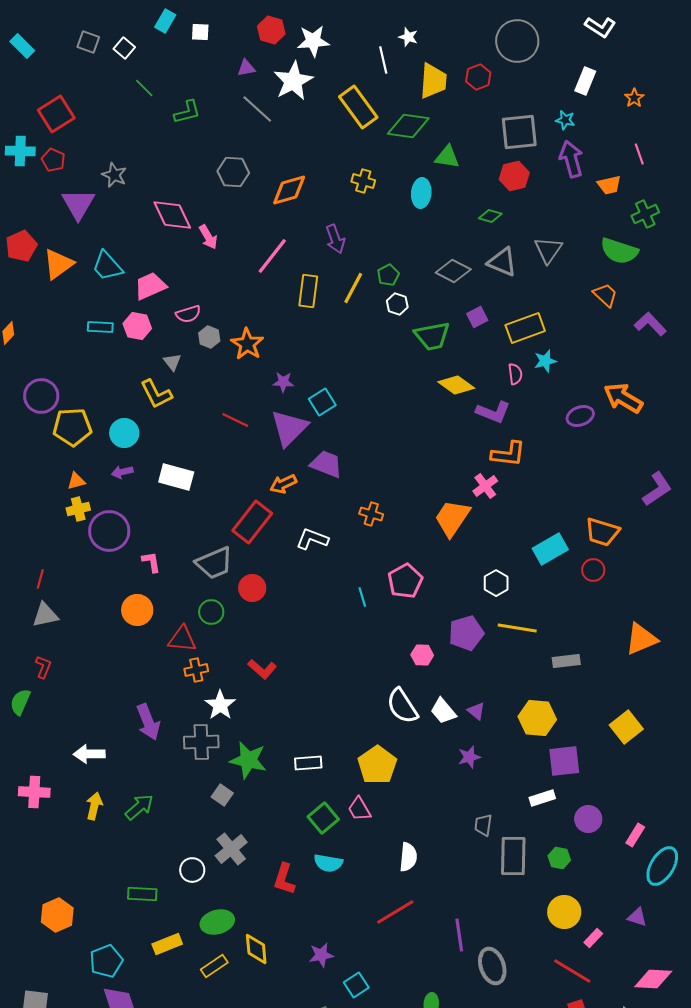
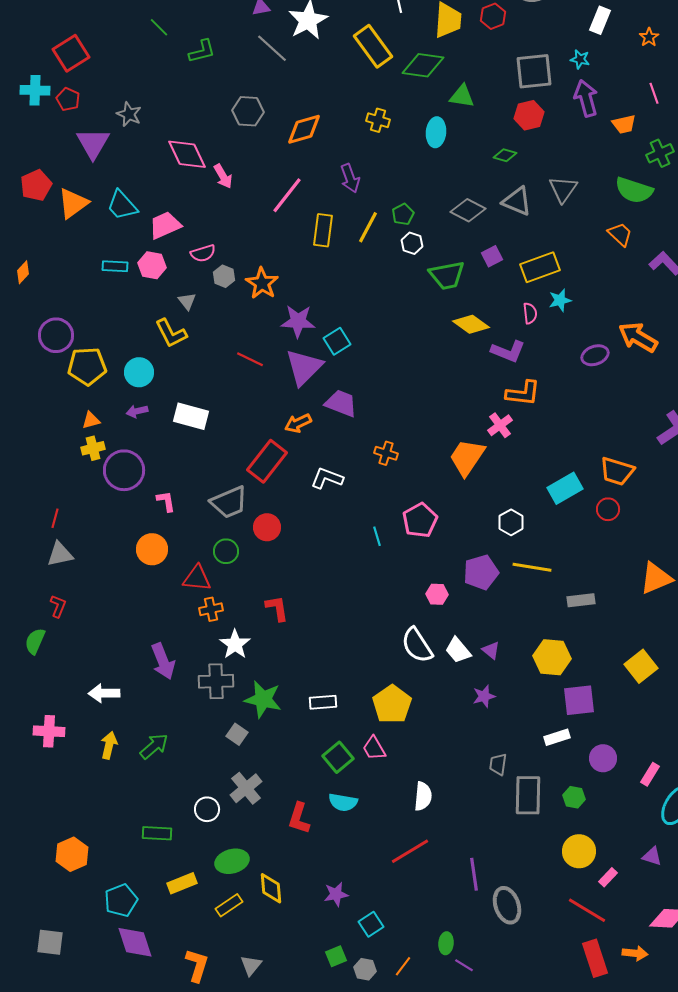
purple star: (283, 382) -> (298, 321), size x1.6
red L-shape: (262, 669) -> (277, 608), turned -140

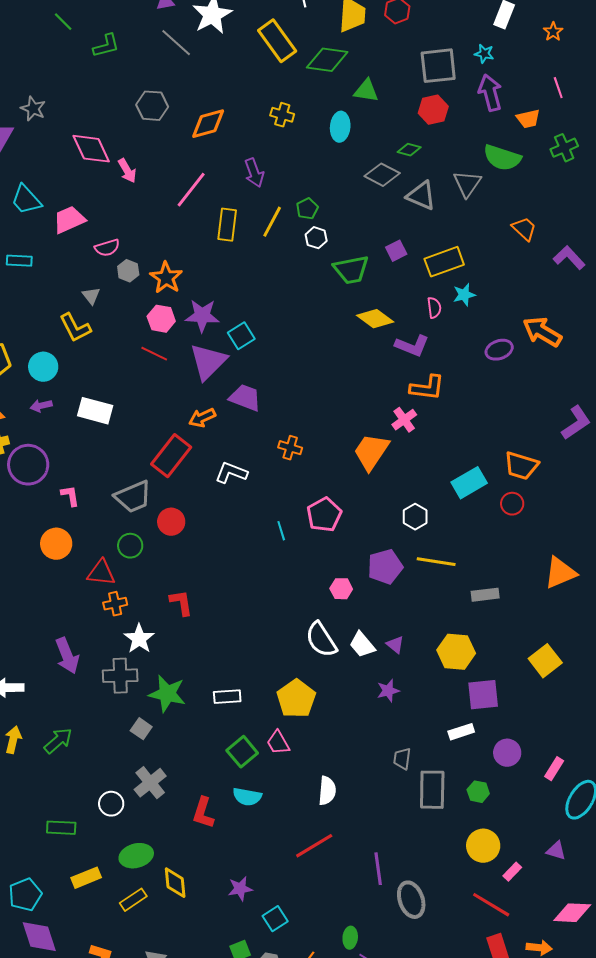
green semicircle: (634, 190) -> (502, 158), moved
gray diamond: (468, 210) -> (382, 175), moved
pink hexagon: (152, 265) -> (161, 319), moved

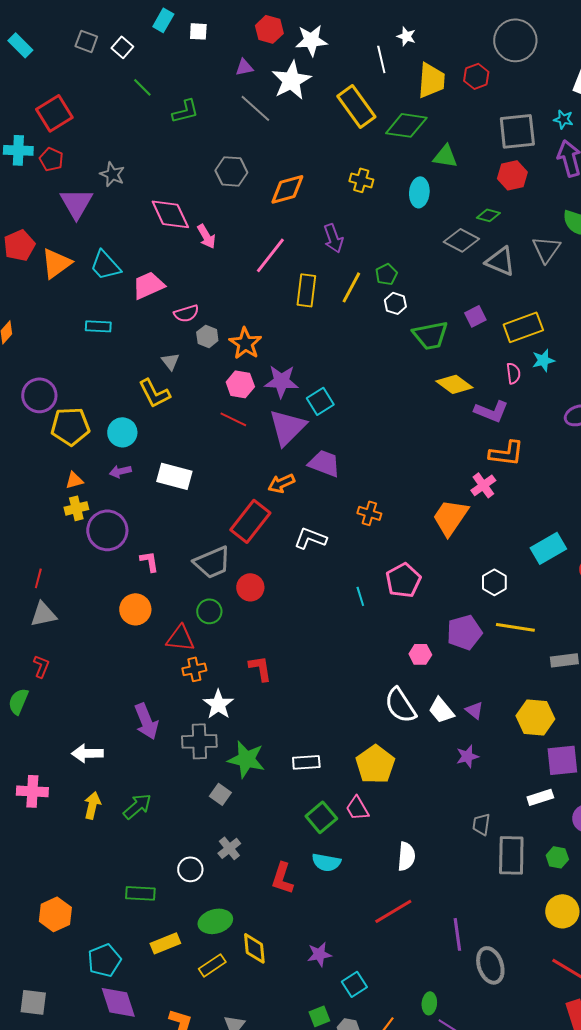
gray cross: (150, 783) -> (229, 848), size x0.7

